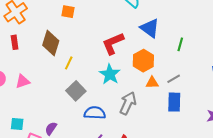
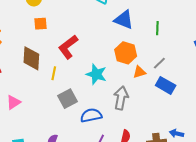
red L-shape: (113, 43) -> (68, 47), moved
gray square: (76, 91) -> (67, 99), turned 30
blue rectangle: (174, 102) -> (166, 85), turned -48

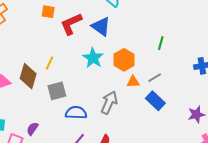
blue triangle: (124, 20) -> (101, 27), moved
red L-shape: (68, 47) -> (71, 24), moved
brown diamond: (31, 58) -> (28, 76), moved
cyan star: (96, 74) -> (93, 58), moved

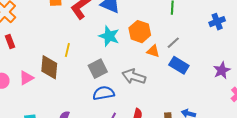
orange triangle: (133, 82) -> (153, 51), turned 32
gray square: (57, 91) -> (98, 69), moved
gray arrow: (109, 103) -> (134, 76), turned -85

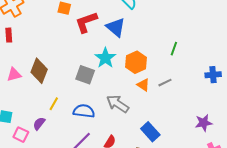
yellow line: (67, 50) -> (54, 104), moved
blue rectangle: (179, 65) -> (150, 132), moved
gray square: (98, 69) -> (85, 75), moved, turned 30

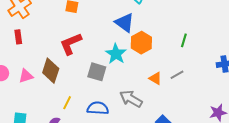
red L-shape: (86, 22) -> (71, 44), moved
orange hexagon: (136, 62) -> (141, 43), moved

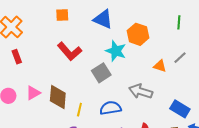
blue triangle: (124, 23) -> (103, 19), moved
red L-shape: (71, 44) -> (70, 51), turned -95
brown diamond: (51, 71) -> (58, 97), moved
gray square: (97, 72) -> (101, 73), turned -36

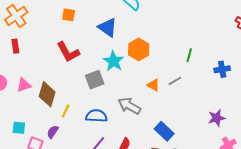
green line: (179, 22) -> (189, 55), moved

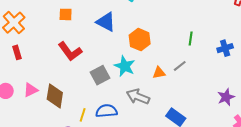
cyan star: (113, 61) -> (125, 66), moved
orange triangle: (153, 85) -> (159, 73), turned -32
yellow line: (66, 111) -> (83, 115), moved

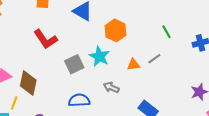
green line: (191, 38) -> (167, 32), turned -40
gray arrow: (138, 97) -> (111, 87), size x0.7
yellow line: (83, 115) -> (14, 103), moved

